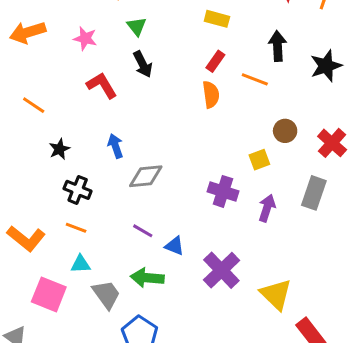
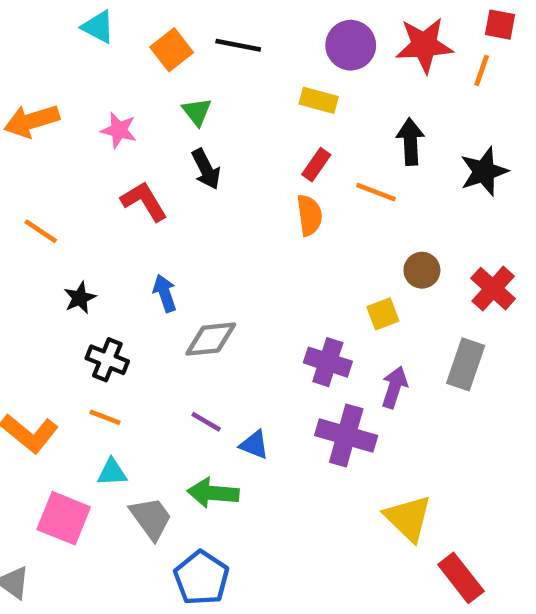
purple cross: (221, 270) -> (346, 436), moved, turned -30

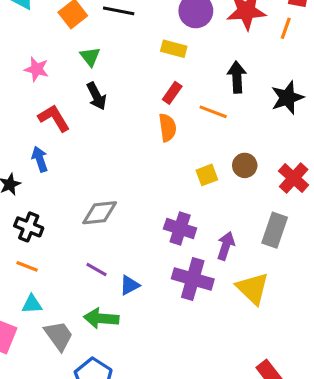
blue arrow: (165, 293) -> (40, 159), moved
yellow square: (383, 314) -> (207, 175), moved
blue triangle: (254, 445) -> (130, 285), turned -50
yellow triangle: (408, 518) -> (253, 288), moved

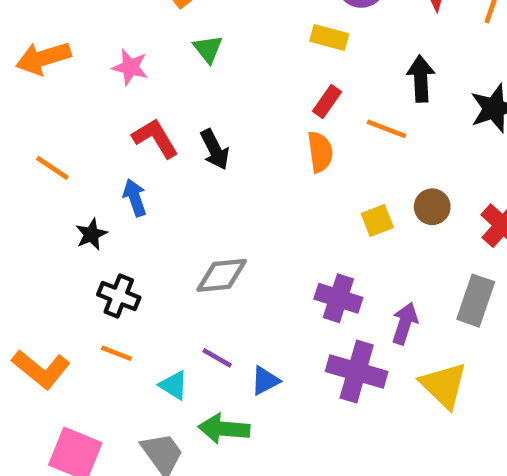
black arrow: (96, 96) -> (215, 150), moved
cyan triangle: (32, 304) -> (174, 385), moved, turned 35

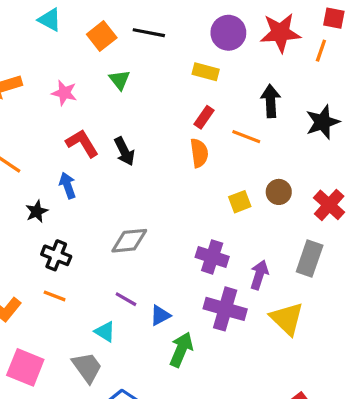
cyan triangle: (174, 385) -> (105, 332), moved
green arrow: (224, 429) -> (181, 350), moved, turned 108

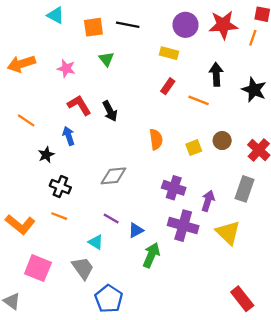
orange square: (102, 36) -> (93, 27), turned 30
black star: (323, 122) -> (254, 90), turned -30
orange semicircle: (199, 153) -> (156, 139), moved

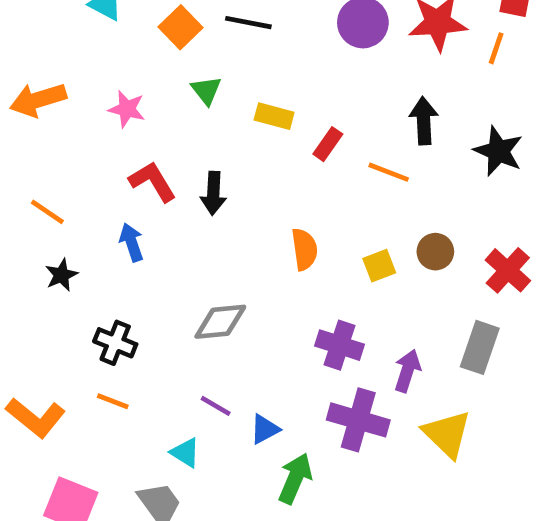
orange square: (93, 27) -> (181, 27), turned -36
yellow rectangle: (169, 53) -> (274, 116), moved
black arrow: (110, 111) -> (213, 193), turned 30
black star: (46, 155) -> (61, 275), moved

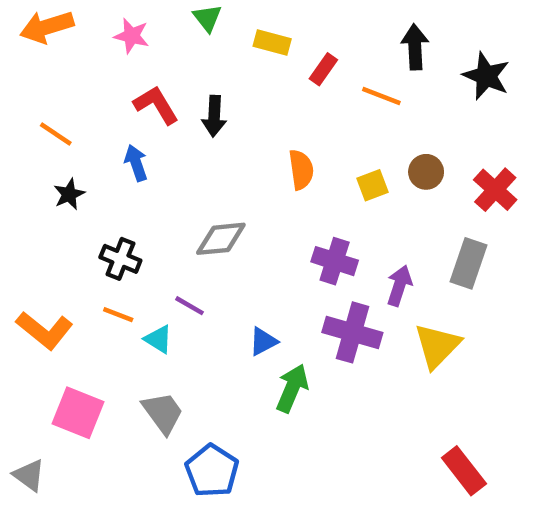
purple line: (216, 406) -> (190, 306), moved
yellow triangle: (447, 434) -> (437, 346), turned 30
cyan triangle: (185, 453) -> (158, 339), moved

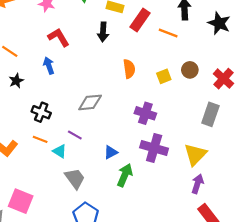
red rectangle: (323, 69) -> (140, 20), size x1.5
black arrow: (214, 116) -> (103, 32), moved
purple arrow: (399, 286) -> (197, 184), moved
pink square: (78, 413) -> (21, 201), moved
gray trapezoid: (163, 413) -> (75, 178), moved

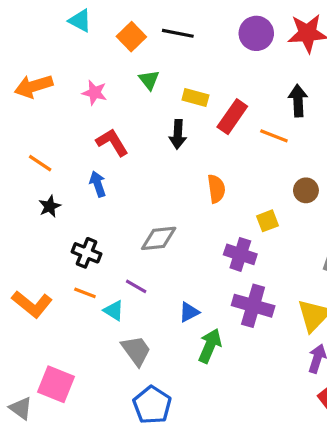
yellow square: (164, 76) -> (268, 221), moved

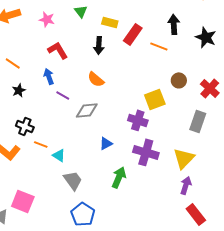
orange semicircle: (216, 189) -> (96, 79), moved, turned 138
yellow square: (268, 221) -> (155, 99), size x1.5
black cross: (86, 253) -> (25, 126), moved
purple line: (136, 286) -> (63, 95), moved
blue triangle: (189, 312) -> (106, 143), moved

